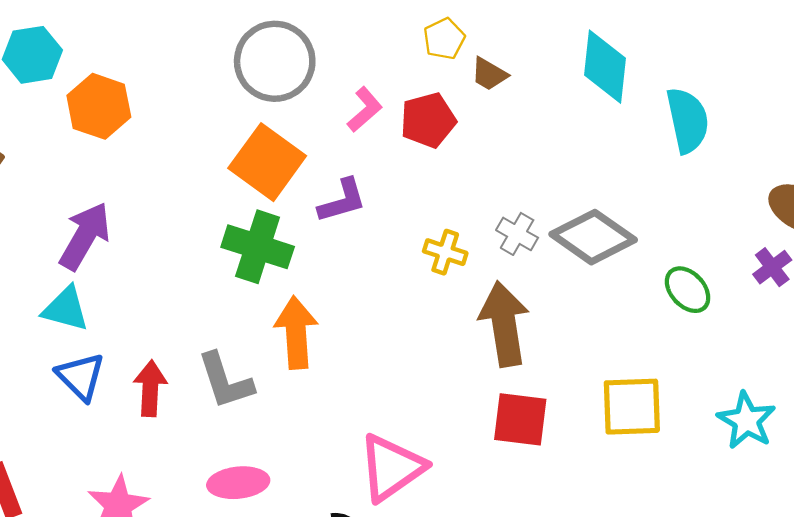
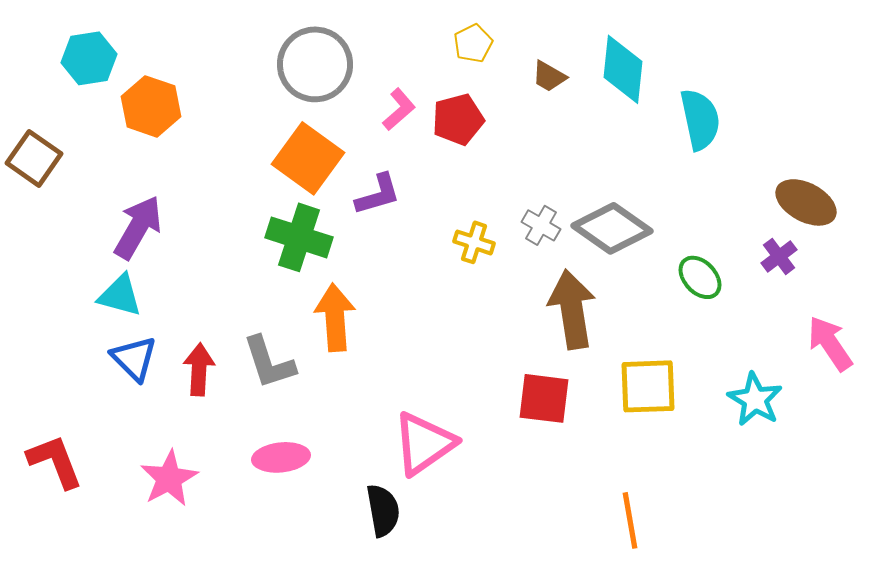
brown trapezoid: (489, 74) -> (549, 76), moved
brown arrow: (504, 324) -> (572, 309), moved

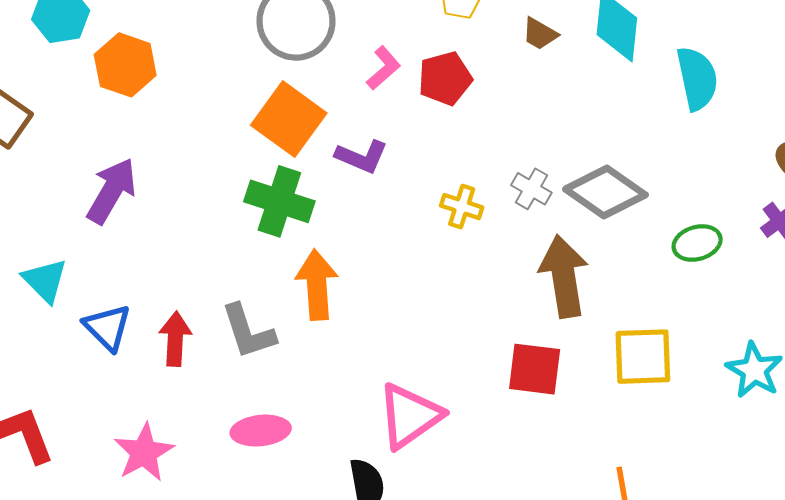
purple L-shape: (378, 194) -> (362, 157), turned 39
green ellipse: (700, 277) -> (697, 243), turned -63
cyan triangle: (120, 295) -> (45, 281), moved, turned 30

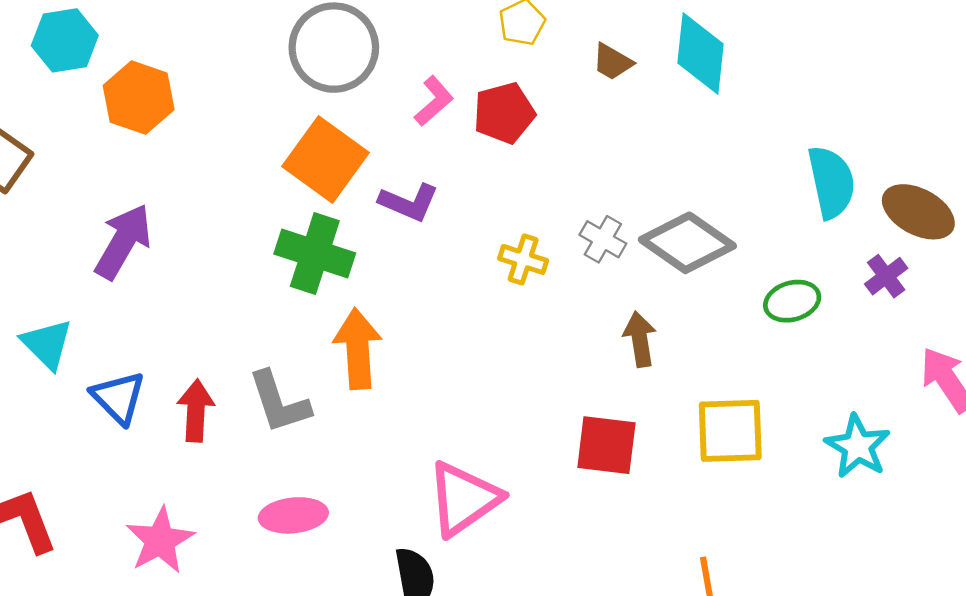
cyan semicircle: (697, 78) -> (831, 182), moved
brown arrow: (564, 276) -> (640, 339), size x0.6

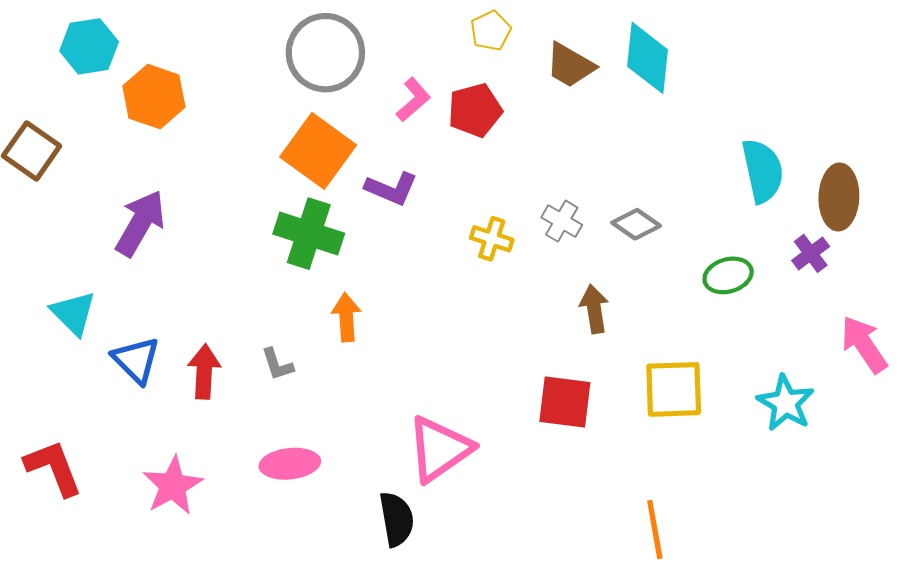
brown trapezoid: (612, 62) -> (570, 65), size x1.4
brown ellipse: (918, 212) -> (839, 197), turned 64
gray diamond: (687, 243) -> (636, 224), size x0.6
orange arrow: (358, 349) -> (346, 317), size x0.7
gray L-shape: (279, 402) -> (277, 364), size x0.6

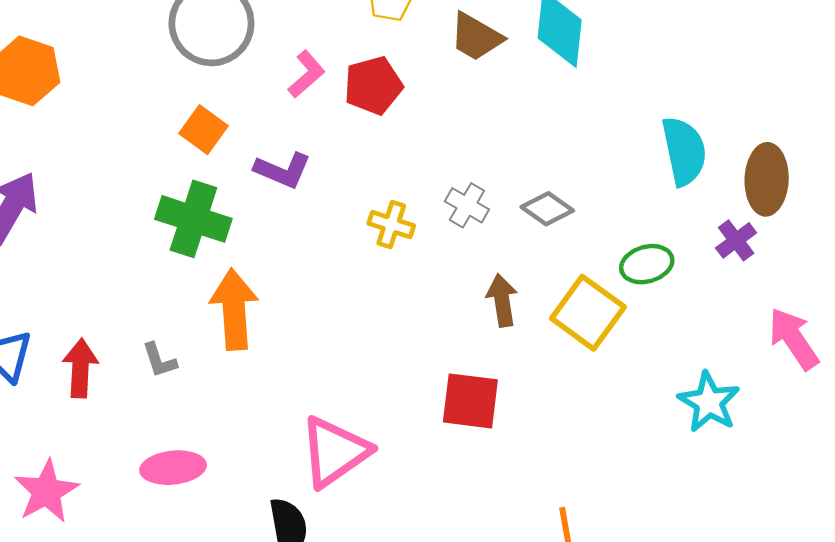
orange square: (318, 151) -> (204, 130), size x0.6
orange arrow: (346, 317) -> (234, 309), size x1.5
yellow square: (674, 389) -> (588, 313), moved, turned 38

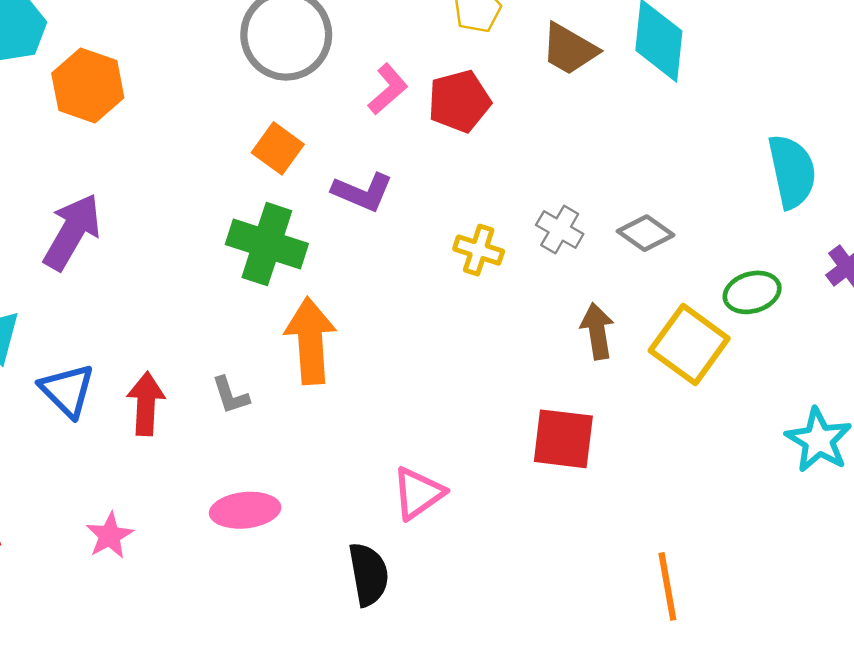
pink triangle: (335, 452) -> (418, 493), size x0.7
pink star: (46, 491) -> (110, 536), size x0.7

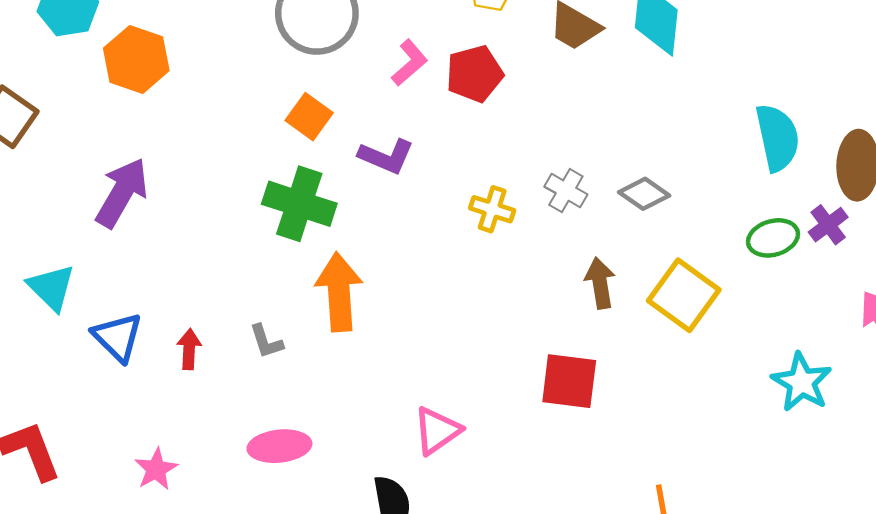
green ellipse: (752, 292) -> (773, 238), moved
red arrow: (146, 404) -> (189, 349), size x0.7

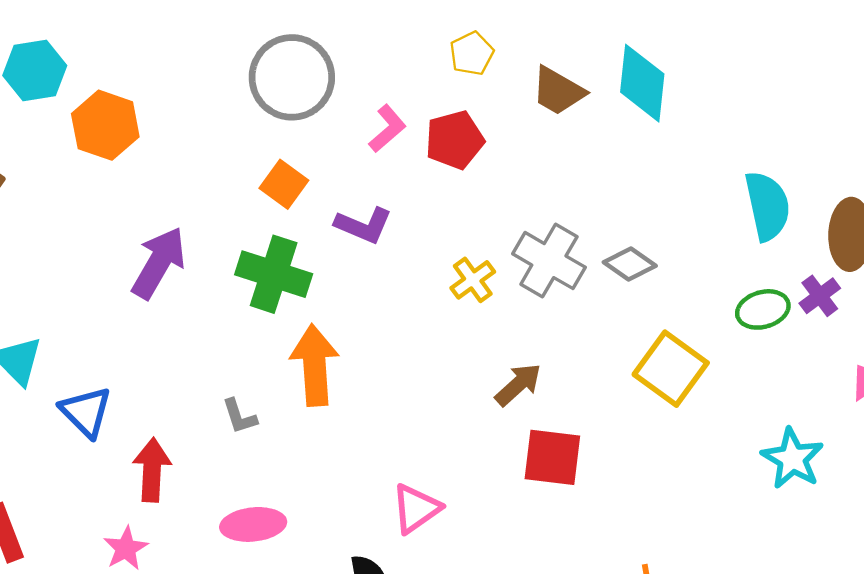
gray cross: (566, 191) -> (549, 261), size x1.6
purple arrow: (122, 193) -> (159, 263), moved
yellow cross: (492, 209) -> (473, 280), turned 36
brown arrow: (600, 283) -> (518, 385), moved, turned 57
red arrow: (189, 349) -> (152, 470), moved, size x1.5

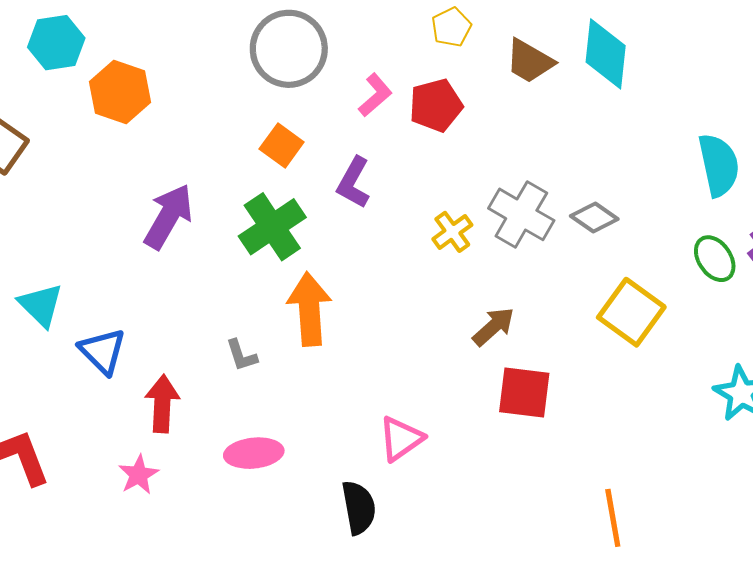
purple L-shape: (364, 225) -> (354, 183), turned 96
green cross: (274, 274) -> (272, 227), turned 38
green ellipse: (763, 309) -> (715, 259), turned 72

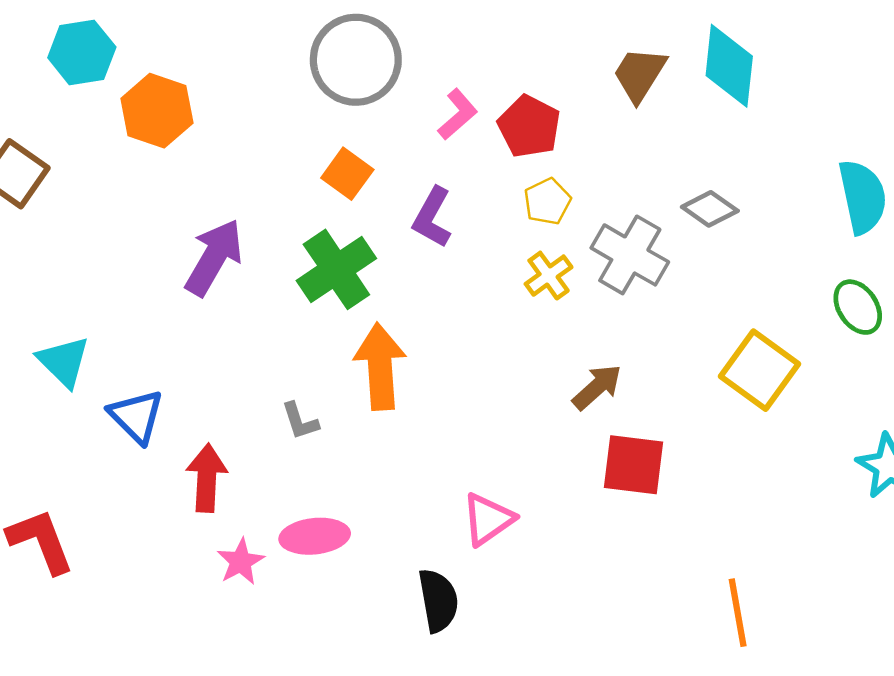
yellow pentagon: (451, 27) -> (547, 202), moved
brown trapezoid: (529, 61) -> (640, 74), turned 92
red pentagon: (436, 105) -> (529, 126), turned -30
gray diamond: (594, 218) -> (710, 209), moved
pink star: (139, 475) -> (241, 562), moved

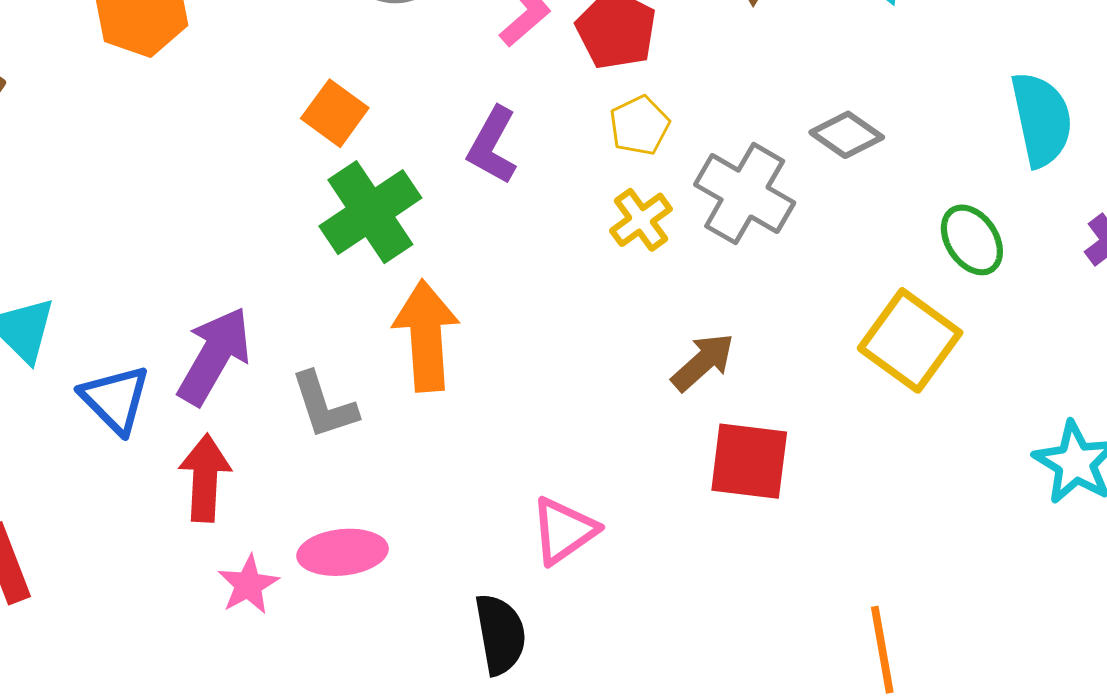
orange square: (347, 174) -> (335, 113), moved
purple arrow: (214, 257) -> (214, 356), moved
green ellipse: (858, 307) -> (972, 240), moved
gray L-shape: (300, 421) -> (324, 405), size x1.4

